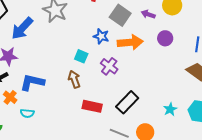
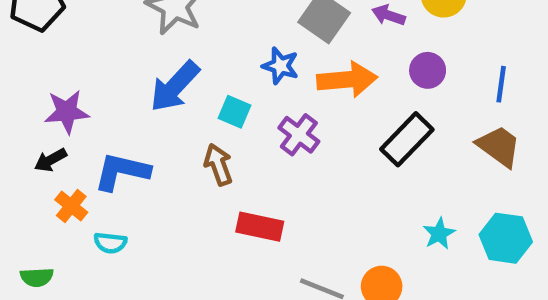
blue arrow: (22, 28) -> (175, 86), moved
black rectangle: (127, 102) -> (407, 139), moved

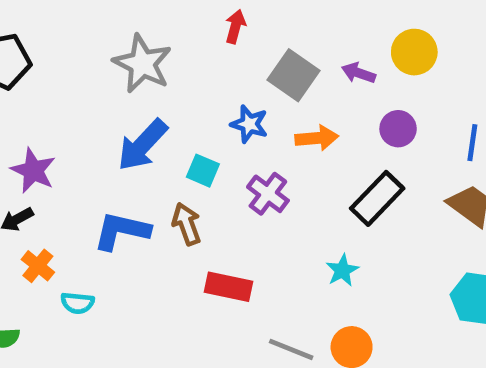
orange arrow: (347, 80) -> (317, 138), size x0.7
purple star: (67, 112) -> (33, 171), turned 30
blue L-shape: (122, 172) -> (122, 231), moved
cyan star: (439, 234) -> (342, 270), moved

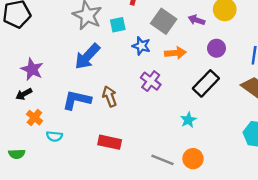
cyan square: (203, 171) -> (118, 25), moved, turned -35
red rectangle: (228, 287) -> (110, 142), moved

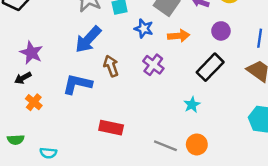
brown arrow: (110, 96) -> (111, 66), moved
cyan semicircle: (54, 136) -> (48, 153), moved

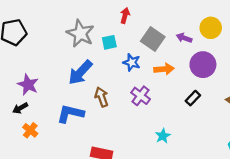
purple circle: (221, 31) -> (203, 65), size x1.5
black rectangle: (210, 67) -> (193, 98), size x0.6
cyan star: (192, 105) -> (163, 136), moved

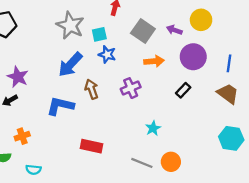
blue star: (132, 62) -> (107, 54), moved
purple cross: (141, 96) -> (131, 88), turned 30
orange cross: (30, 130) -> (22, 136), moved, turned 32

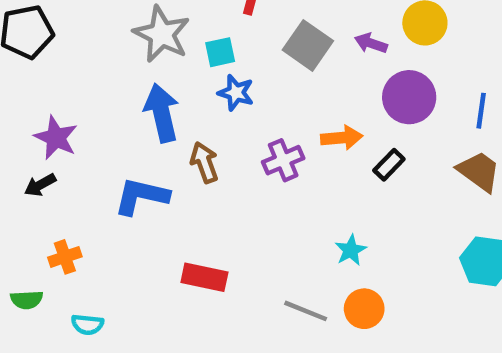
orange arrow: (154, 61) -> (342, 138), moved
blue arrow: (70, 65) -> (162, 113), turned 124
cyan star: (153, 128) -> (351, 250), moved

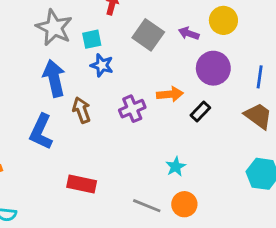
blue L-shape: (141, 196) -> (41, 132), turned -78

